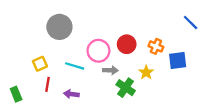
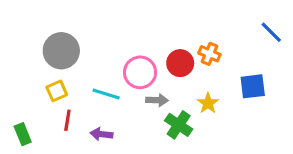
gray circle: (59, 27) -> (61, 51), moved
orange cross: (156, 46) -> (210, 54), moved

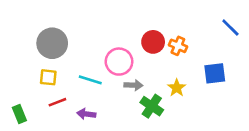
red circle: (180, 63) -> (153, 42), moved
yellow square: (57, 91) -> (48, 77), turned 30
red line: (67, 120) -> (57, 102), turned 60

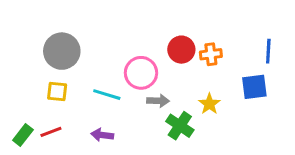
blue line: (230, 27) -> (268, 51), moved, turned 48
orange cross: (178, 46) -> (211, 54), turned -30
red line: (57, 102) -> (51, 132), moved
green rectangle: (19, 114) -> (23, 135), turned 60

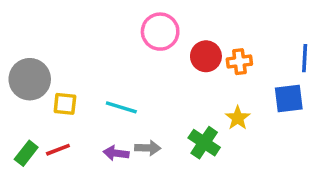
gray circle: (62, 51) -> (30, 79), moved
pink circle: (141, 73) -> (160, 32), moved
gray arrow: (158, 101) -> (148, 148), moved

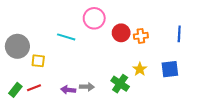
blue square: (289, 99) -> (170, 69), moved
cyan line: (121, 107) -> (66, 37), moved

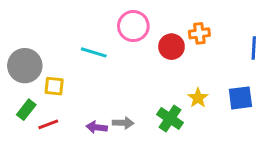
orange cross: (141, 36) -> (199, 33), moved
green rectangle: (15, 90) -> (26, 110), moved

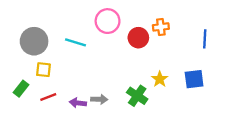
gray circle: (25, 66) -> (34, 41), moved
red line: (48, 124) -> (48, 97), moved

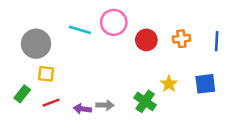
orange cross: (161, 27) -> (181, 39), moved
cyan line: (76, 42) -> (80, 30), moved

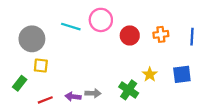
red line: (51, 103) -> (45, 100), moved

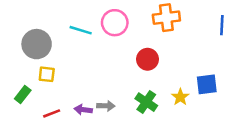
orange cross: (161, 34) -> (166, 18), moved, size x1.5
red circle: (130, 35) -> (147, 59), moved
blue line: (192, 37) -> (222, 25), moved
yellow star: (150, 74) -> (180, 97), moved

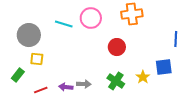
blue line: (222, 25) -> (176, 39), moved

